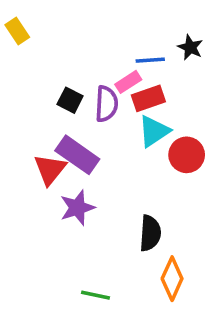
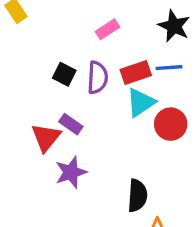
black star: (190, 47) -> (174, 26), size x1.4
blue line: (150, 60) -> (169, 68), moved
pink rectangle: (128, 82) -> (107, 29), moved
purple rectangle: (77, 155) -> (71, 124), size x0.6

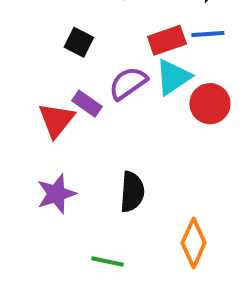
purple semicircle: (97, 78) -> (128, 83), moved, turned -128
purple star: (71, 172) -> (56, 194), moved
black semicircle: (137, 196) -> (132, 192), moved

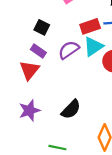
purple rectangle: (87, 104) -> (38, 51), moved
black semicircle: (132, 192) -> (71, 109), turned 40

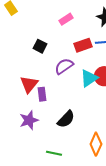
cyan triangle: (93, 47) -> (89, 78), moved
purple rectangle: (38, 51) -> (42, 94), moved, turned 48

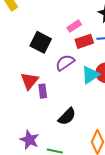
pink rectangle: (66, 19) -> (74, 26), moved
black square: (40, 46) -> (41, 42), size x1.5
purple star: (29, 120) -> (29, 140), moved, turned -30

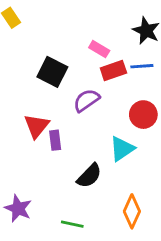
pink rectangle: (74, 26) -> (99, 49), turned 64
cyan triangle: (90, 75) -> (122, 149), moved
purple star: (29, 140) -> (18, 208), moved

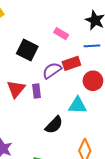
red rectangle: (113, 70) -> (71, 63), moved
purple rectangle: (55, 140) -> (37, 91), moved
cyan triangle: (122, 149) -> (78, 105), turned 36

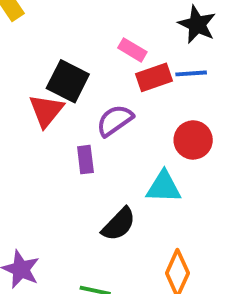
red rectangle: (71, 63) -> (154, 77), moved
red triangle: (16, 89) -> (46, 111), moved

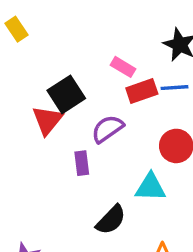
black square: (68, 81) -> (66, 94), turned 30

